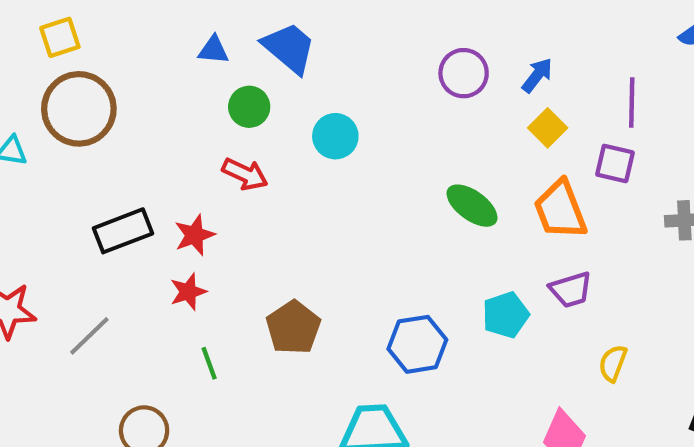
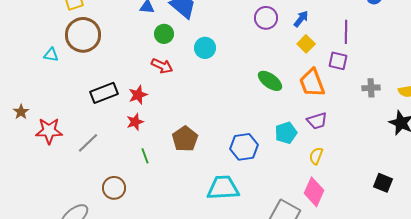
yellow semicircle: (613, 363) -> (316, 156), moved

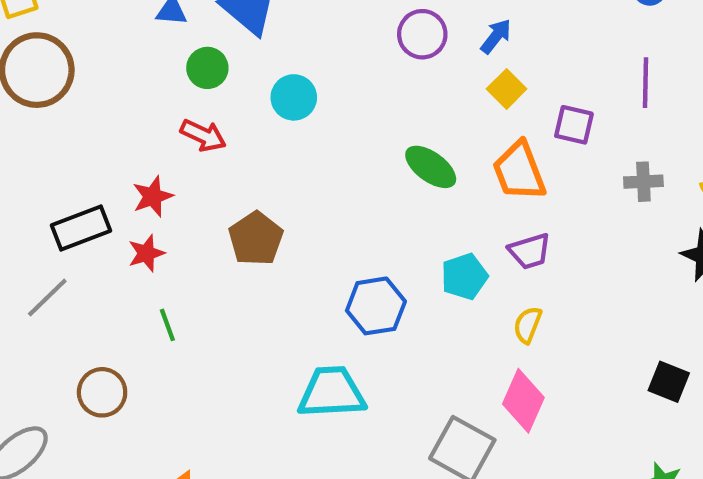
purple line: (346, 32) -> (646, 83), moved
black rectangle: (104, 93) -> (81, 228), moved
brown pentagon: (185, 139) -> (256, 239), moved

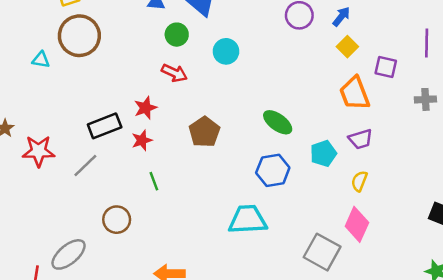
green ellipse: (431, 167) -> (278, 122), moved

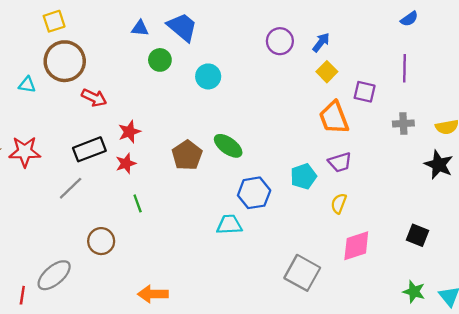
red arrow: (174, 73) -> (94, 98), moved
green ellipse: (278, 122) -> (228, 146), moved
red star: (39, 151) -> (25, 152), moved
cyan trapezoid: (248, 220) -> (229, 225), moved, size x0.7
pink diamond: (357, 224) -> (356, 246), moved, turned 48

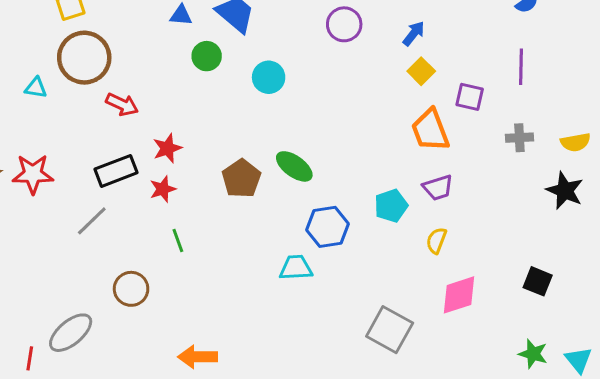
purple circle: (280, 41) -> (344, 24), moved

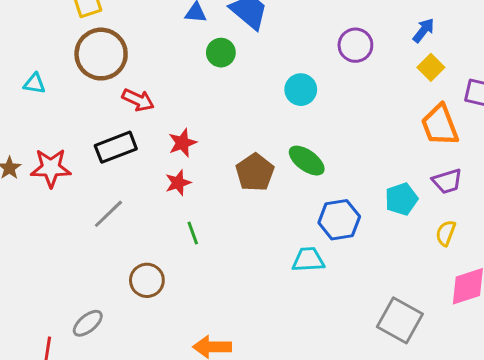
purple circle: (344, 24) -> (355, 45), moved
cyan circle: (269, 77) -> (301, 90), moved
cyan triangle: (36, 88) -> (35, 84), moved
black rectangle: (116, 171) -> (116, 147), moved
gray ellipse: (71, 333) -> (88, 323), size x0.7

